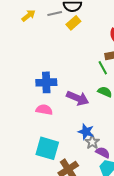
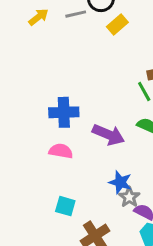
yellow rectangle: (73, 23) -> (117, 24), moved
cyan square: (47, 148) -> (65, 206), size x0.6

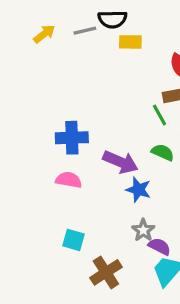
yellow rectangle: (117, 24) -> (130, 42), turned 42
blue star: (120, 182) -> (138, 190), moved

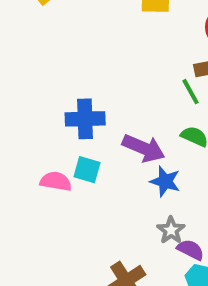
pink semicircle: (69, 180) -> (56, 181), moved
cyan square: (73, 240) -> (87, 170), moved

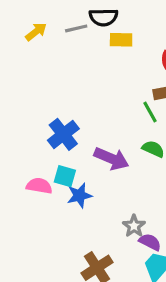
blue cross: (85, 119) -> (63, 134), turned -36
blue star: (165, 181) -> (79, 195), moved, turned -30

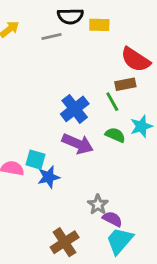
gray line: (76, 28) -> (51, 36), moved
yellow rectangle: (121, 40) -> (99, 25), moved
blue cross: (63, 134) -> (75, 109), moved

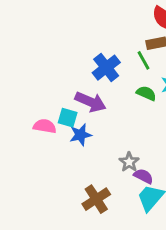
purple arrow: (78, 144) -> (90, 102), moved

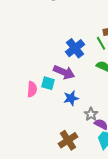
pink semicircle: (45, 126) -> (32, 89), turned 84
blue star: (80, 135) -> (71, 98), moved

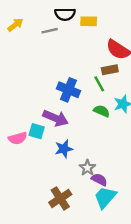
blue cross: (75, 48) -> (69, 90), turned -30
pink semicircle: (32, 89) -> (18, 138), turned 70

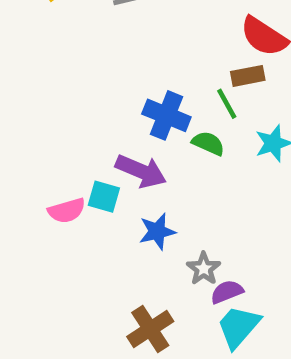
green semicircle: (102, 111) -> (208, 143), moved
purple semicircle: (99, 180) -> (227, 292), turned -49

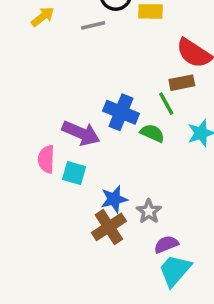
purple arrow: (141, 171) -> (81, 133), moved
pink semicircle: (67, 211) -> (46, 159), moved, turned 108
gray star: (204, 269) -> (149, 211), moved
brown cross: (150, 329) -> (109, 227), moved

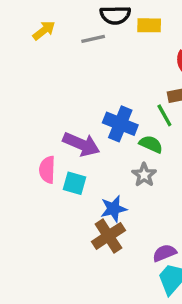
gray star: (149, 211) -> (144, 175), moved

